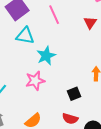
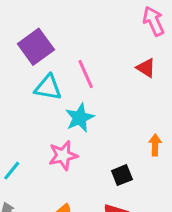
pink line: (54, 15) -> (86, 74), moved
red triangle: (90, 23) -> (146, 68), turned -32

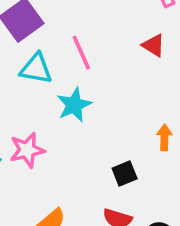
pink star: (63, 155) -> (27, 150), moved

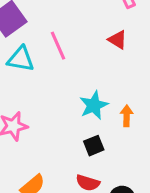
cyan star: (74, 105) -> (94, 105), moved

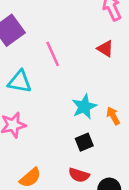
cyan triangle: (21, 59) -> (20, 82), moved
orange arrow: (127, 116) -> (113, 116), turned -30

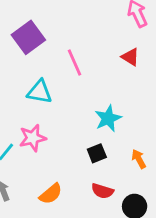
orange arrow: (113, 116) -> (139, 159), moved
black square: (84, 142) -> (97, 153), moved

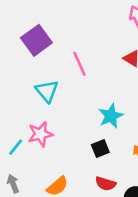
cyan triangle: (40, 92) -> (47, 91), turned 40

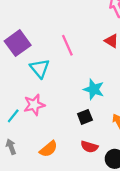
purple square: (36, 40) -> (18, 43), moved
cyan star: (111, 116) -> (94, 89), turned -30

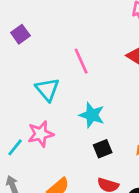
purple square: (18, 43) -> (20, 34), moved, size x0.6
cyan star: (94, 89) -> (92, 115), moved

